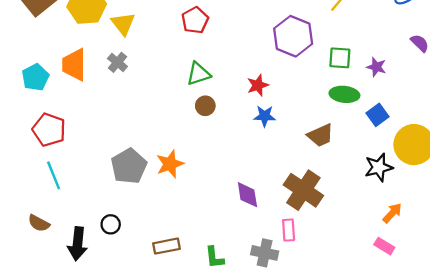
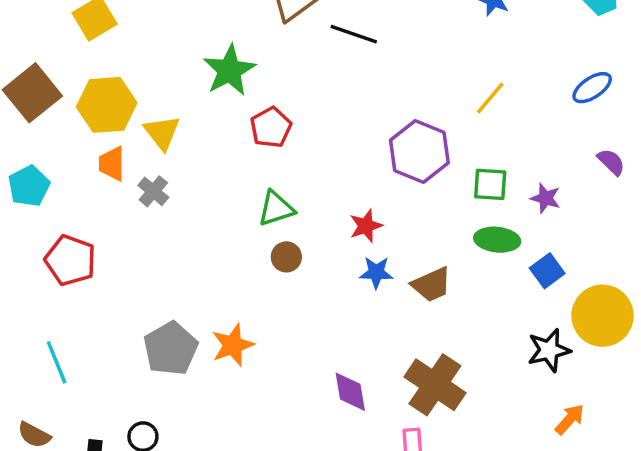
orange trapezoid: (74, 65) -> (112, 164), moved, size x0.7
cyan pentagon: (35, 77) -> (29, 186), moved
red pentagon: (49, 130) -> (70, 260), moved
brown trapezoid: (320, 135) -> (431, 285), moved

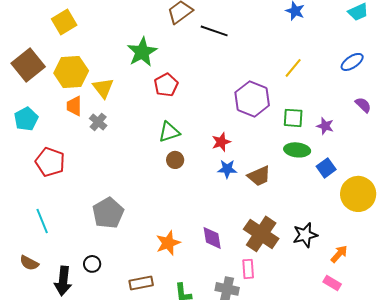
orange star: (233, 345) -> (168, 243), moved
black star: (549, 350) -> (305, 235), moved

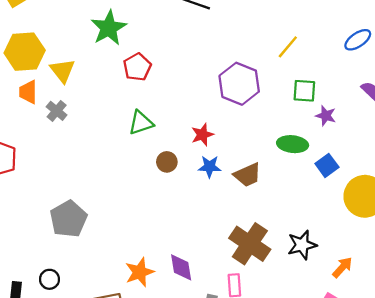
green square: (293, 118) -> (304, 91), moved
brown circle: (175, 160) -> (167, 162), moved
purple diamond: (212, 238) -> (181, 267), moved
orange star: (168, 243) -> (140, 272), moved

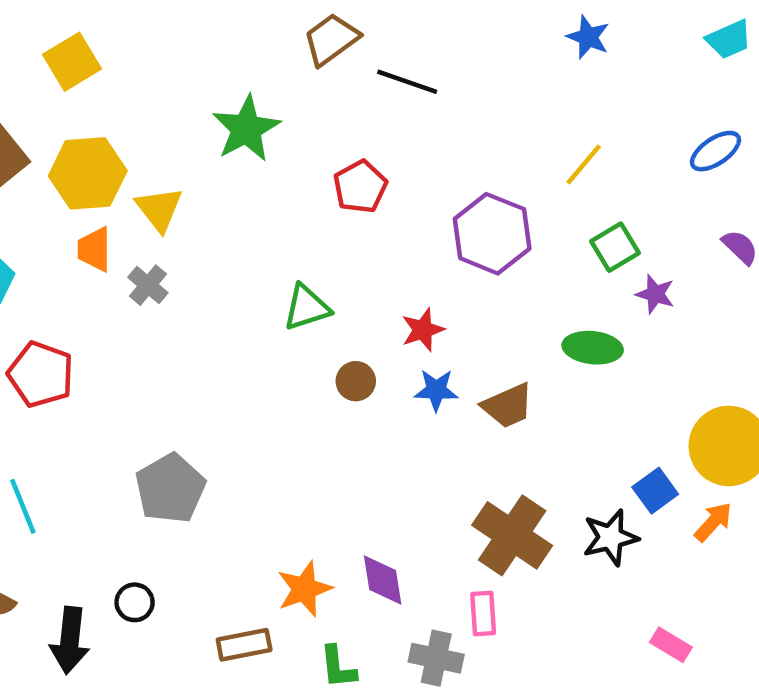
red pentagon: (137, 67) -> (360, 187), moved
green square: (304, 91) -> (615, 247), turned -35
blue square: (327, 165) -> (655, 491), moved
orange arrow: (342, 267) -> (713, 522), moved

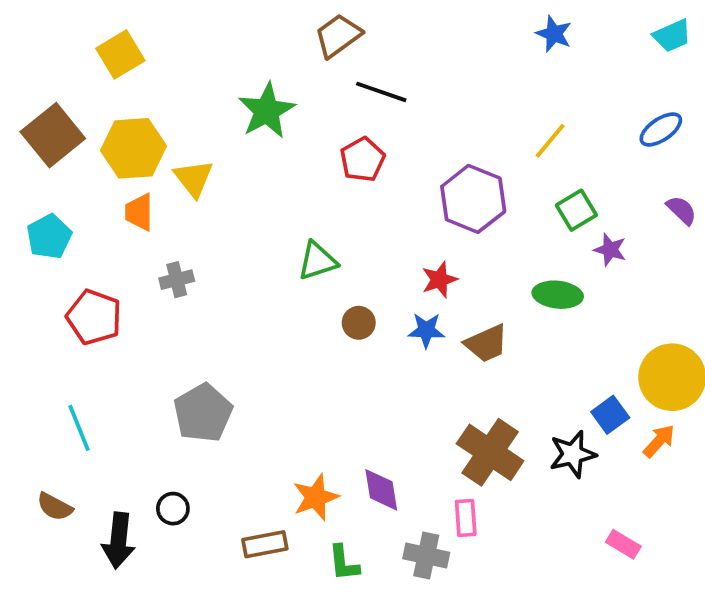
black line: (407, 82) -> (381, 92), moved
gray cross: (148, 285) -> (177, 280), moved, turned 36
red star: (423, 330) -> (439, 280), moved

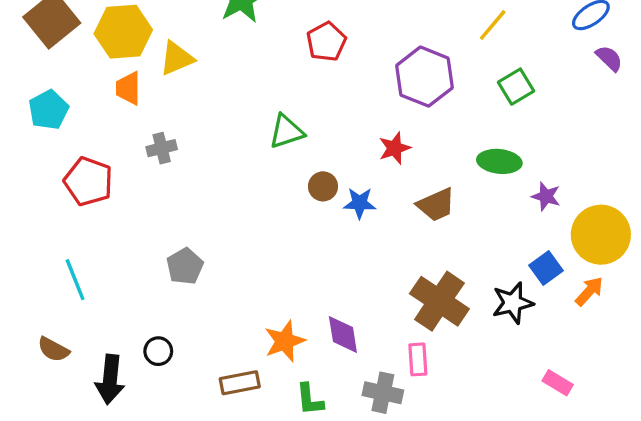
yellow triangle: (194, 178) -> (177, 58), turned 45
purple semicircle: (682, 210) -> (609, 58), moved
purple star: (610, 250) -> (546, 196), moved
blue star: (426, 330) -> (360, 203), moved
gray pentagon: (203, 413) -> (185, 266), size x0.7

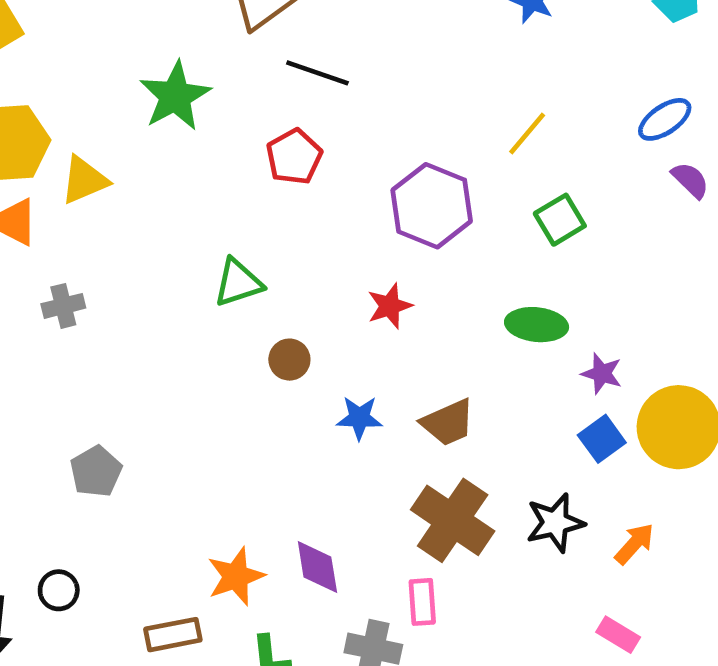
blue star: (360, 203) -> (359, 418), moved
brown trapezoid: (436, 205) -> (448, 422), moved
blue square: (546, 268) -> (602, 439), moved
orange arrow: (589, 291) -> (634, 544), moved

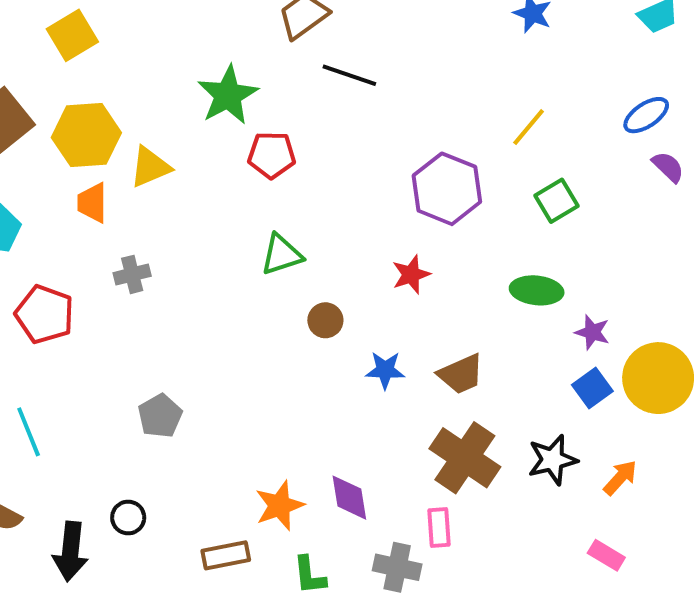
red pentagon: (294, 157) -> (272, 155), moved, turned 30

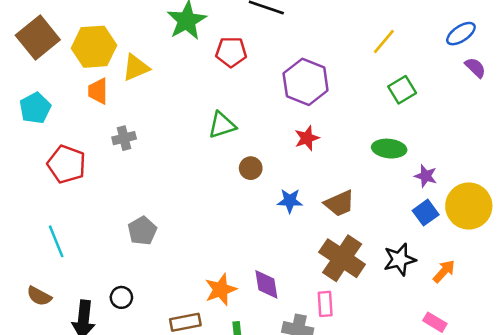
red pentagon: (272, 155) -> (231, 52), moved
purple hexagon: (447, 189) -> (306, 82), moved

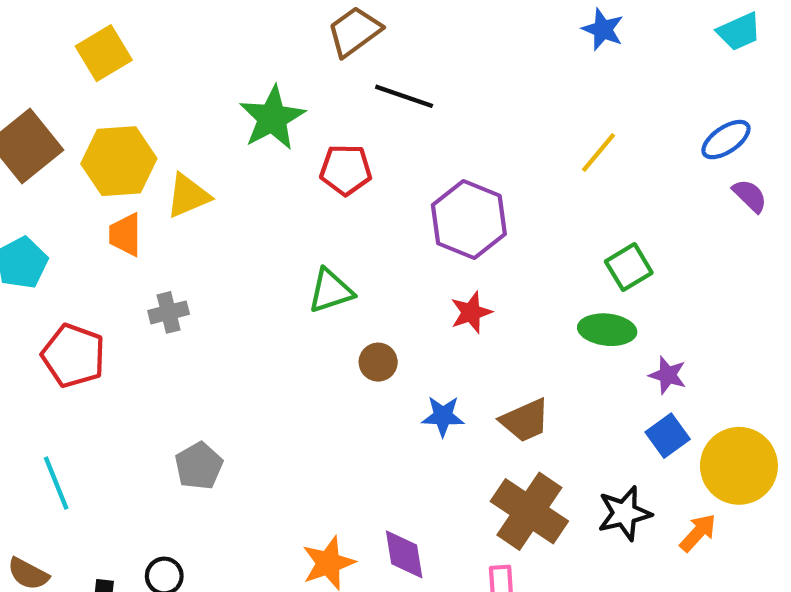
green square: (402, 90) -> (629, 267), moved
yellow circle: (469, 206) -> (739, 466), moved

